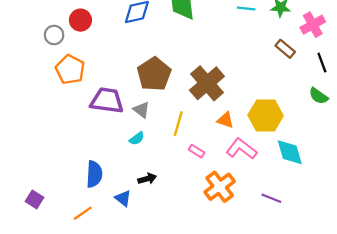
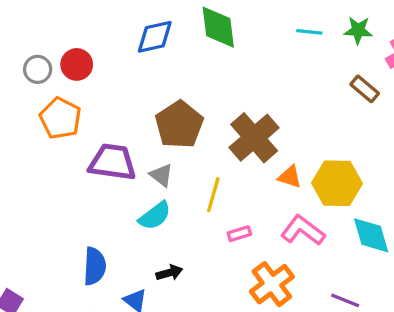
red circle: (80, 20) -> (77, 64), moved
orange triangle: (225, 120) -> (290, 177), moved
cyan semicircle: (137, 138) -> (155, 216), size x1.5
pink rectangle: (197, 151) -> (239, 234), turned -49

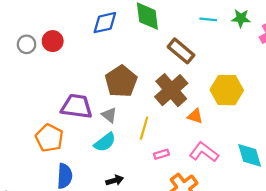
brown rectangle: (365, 89) -> (181, 51), moved, size x1.4
orange pentagon: (60, 118) -> (49, 138), moved
yellow hexagon: (337, 183) -> (227, 90), moved

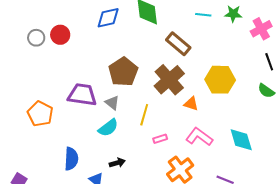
orange pentagon: (49, 138) -> (40, 114), moved

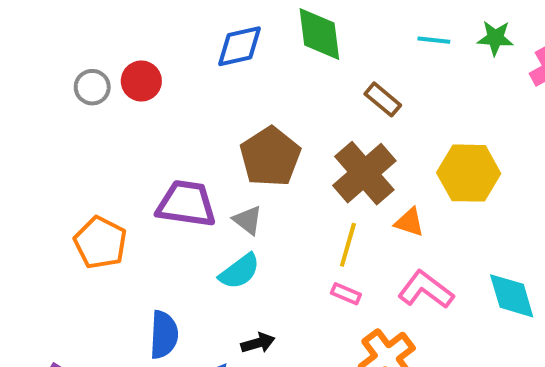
brown rectangle: (178, 44) -> (383, 99), size x0.7
yellow line: (144, 115) -> (348, 245), moved
pink rectangle: (160, 139) -> (346, 294), turned 40

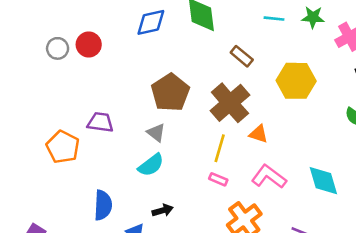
yellow hexagon: (469, 173) -> (296, 81), moved
purple trapezoid: (186, 204) -> (100, 122), moved, size x0.7

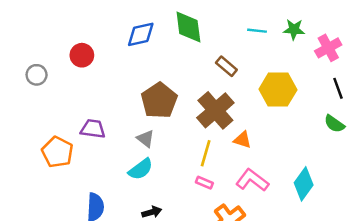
gray circle: (58, 48) -> (37, 75), moved
cyan diamond: (323, 181) -> (304, 184), turned 52

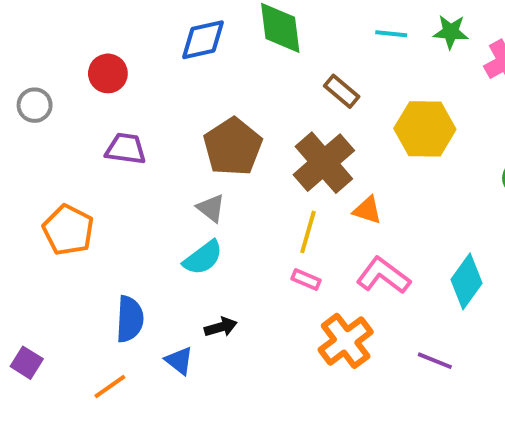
purple trapezoid: (93, 129) -> (126, 149), moved

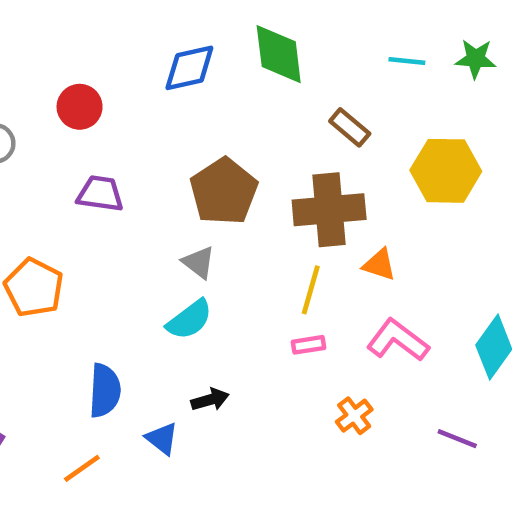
brown cross: (324, 163) -> (329, 210), turned 36
pink rectangle: (306, 279) -> (308, 345), turned -32
orange cross: (346, 341) -> (354, 416), size x0.6

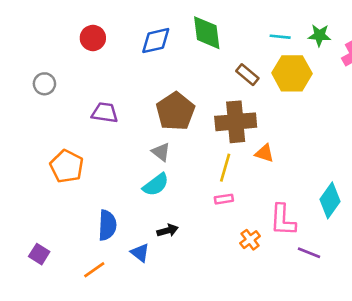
red circle: (80, 107) -> (93, 38), moved
yellow hexagon: (446, 171) -> (292, 73), moved
pink L-shape: (398, 340) -> (283, 220), moved, turned -124

